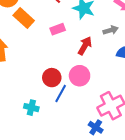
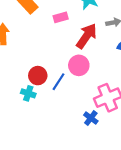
red arrow: (85, 46) -> (86, 36), size x1.4
red circle: (52, 78) -> (38, 76), moved

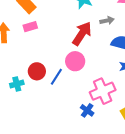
pink rectangle: (61, 17) -> (30, 27), moved
cyan cross: (28, 93) -> (17, 84), moved, turned -32

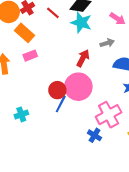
red arrow: (82, 34) -> (83, 58), size x0.7
pink circle: (75, 61) -> (78, 87), size x1.4
red circle: (37, 71) -> (57, 90), moved

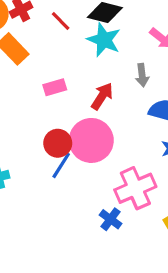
gray arrow: (107, 43) -> (142, 75), turned 96
pink rectangle: (30, 56) -> (55, 87), moved

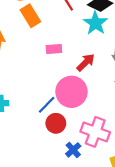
red circle: (58, 143) -> (56, 123), moved
pink cross: (135, 188) -> (95, 132), turned 32

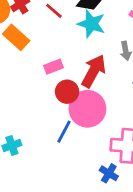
red arrow: (86, 62) -> (94, 71), size x1.4
red circle: (56, 123) -> (67, 92), moved

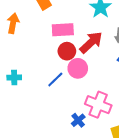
pink rectangle: (53, 67) -> (63, 30), size x1.5
pink circle: (87, 109) -> (78, 68), size x0.7

